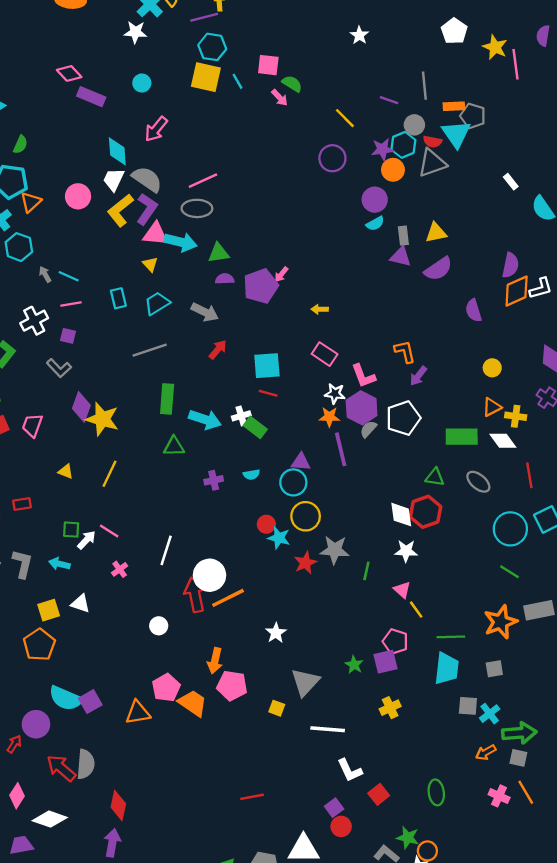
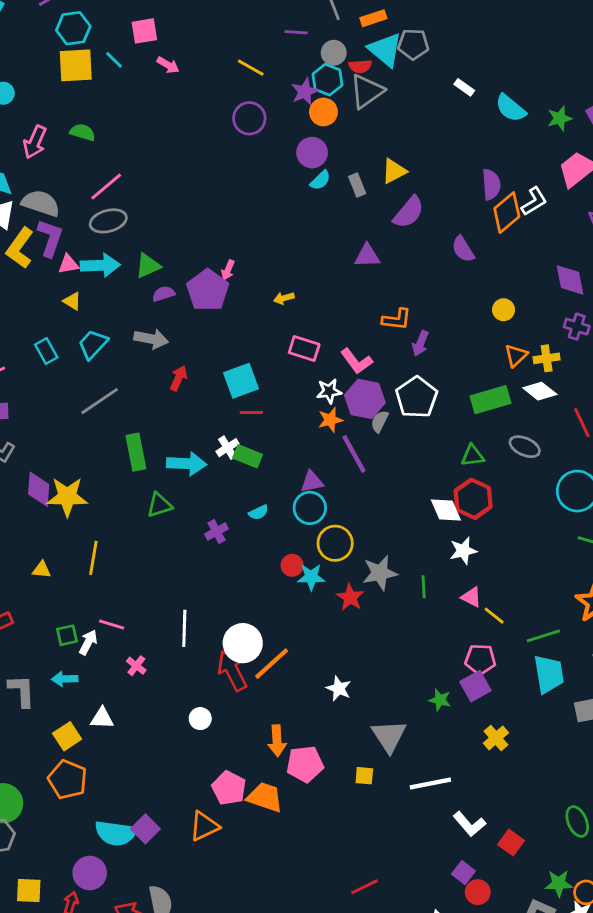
green semicircle: (292, 84) -> (83, 132), moved
gray pentagon: (473, 116) -> (413, 44), moved
pink triangle: (155, 234) -> (68, 264), size x0.7
purple triangle: (401, 257) -> (367, 256), moved
orange L-shape: (405, 352) -> (397, 319), turned 125

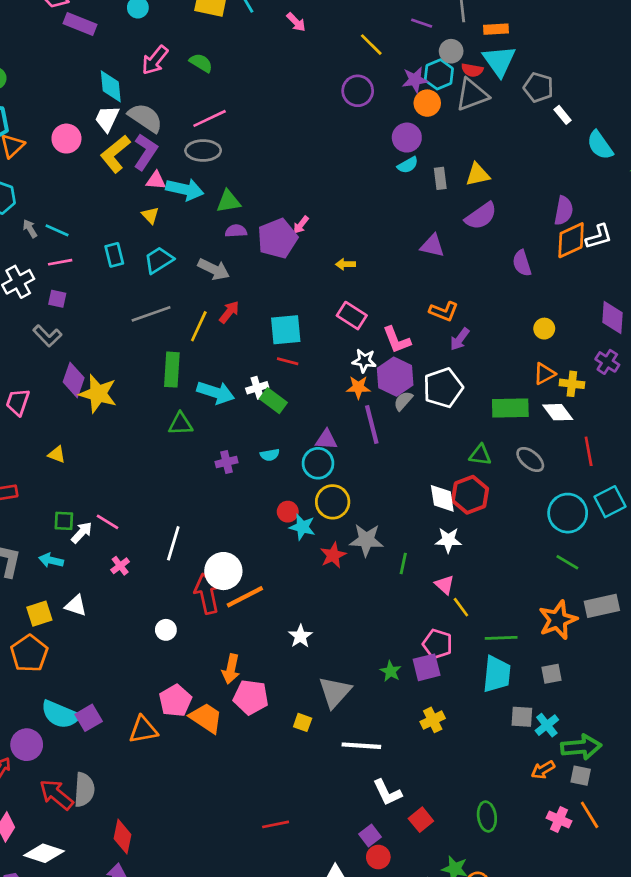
gray pentagon: (413, 44) -> (538, 87), moved
yellow line: (93, 558) -> (199, 326), moved

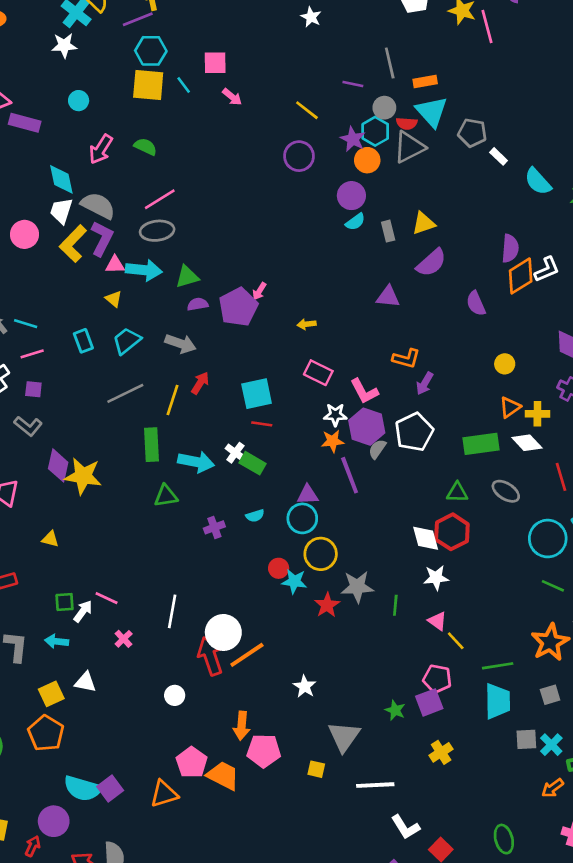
purple star: (415, 80) -> (353, 139), turned -30
white cross: (257, 388) -> (235, 453), turned -30

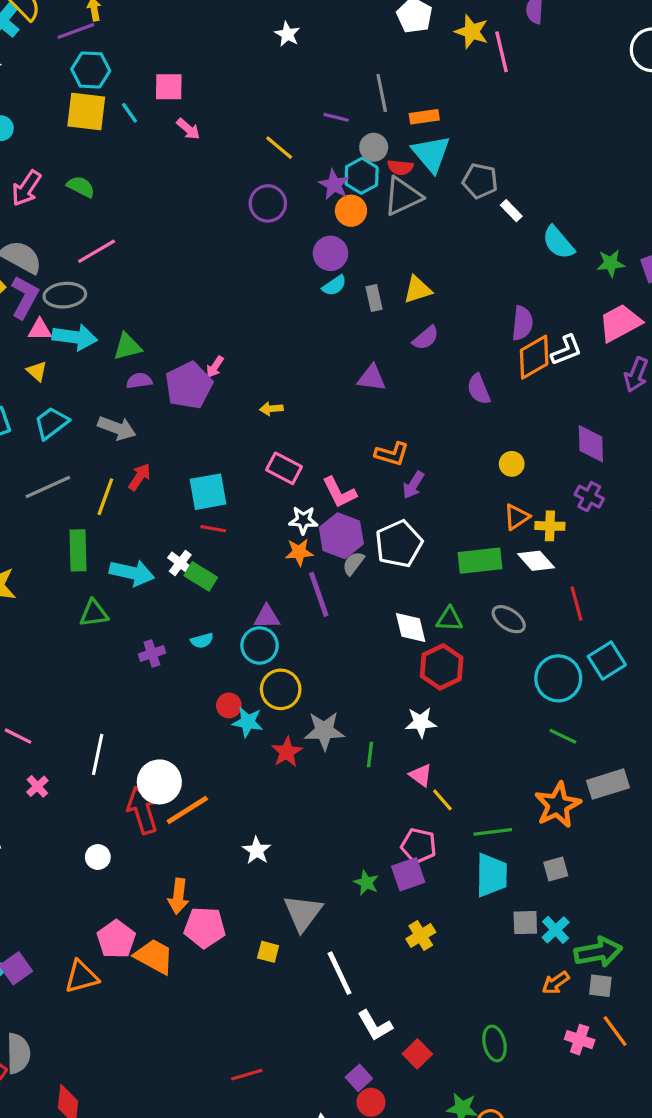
gray ellipse: (157, 231) -> (65, 295), moved
purple semicircle: (431, 263) -> (426, 338), size x0.7
white diamond: (426, 538) -> (411, 628), moved
white line: (375, 785) -> (340, 973), turned 66

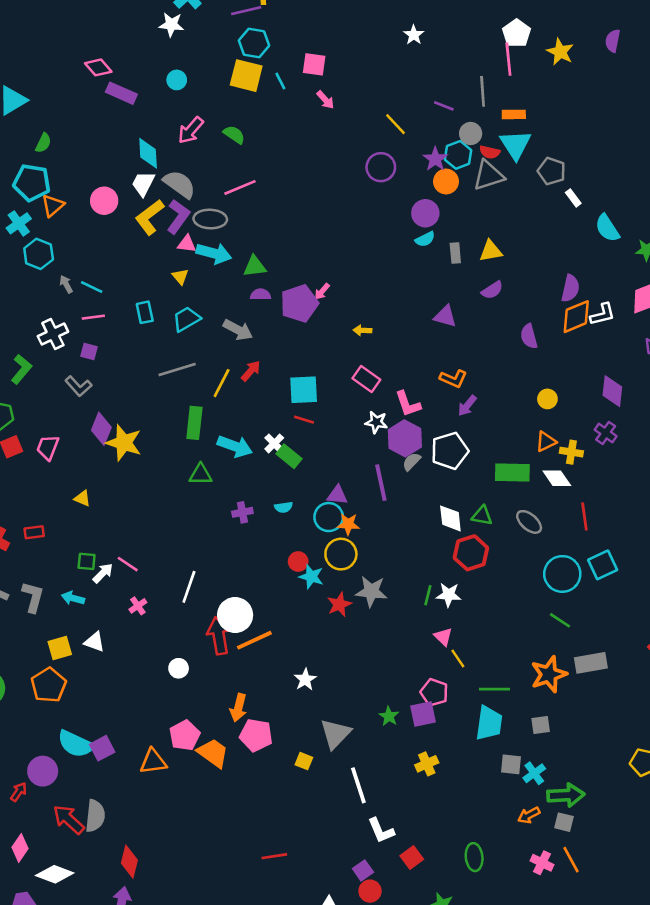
pink line: (501, 52) -> (508, 59), moved
orange star: (299, 552) -> (348, 524), moved
green line: (370, 755) -> (428, 595), moved

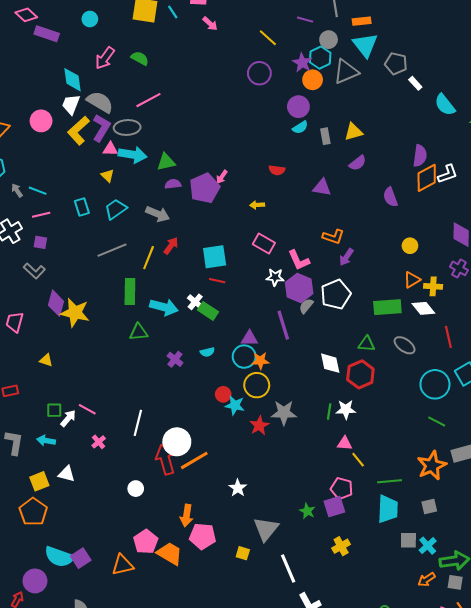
red semicircle: (490, 152) -> (277, 170), moved
purple cross: (242, 512) -> (175, 359), turned -35
white diamond: (450, 518) -> (330, 363), moved
pink triangle: (443, 637) -> (345, 443), turned -35

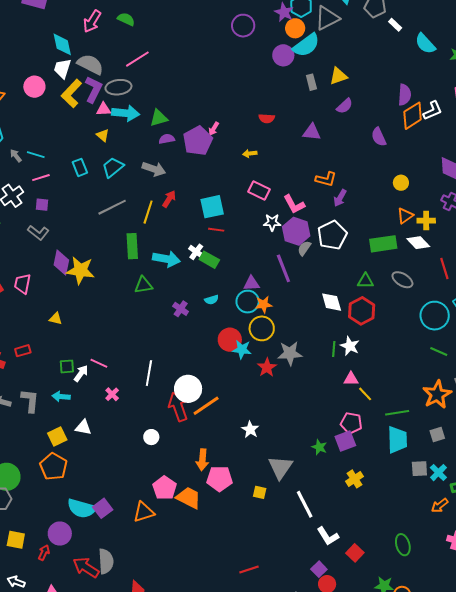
cyan semicircle: (300, 127) -> (306, 45), moved, size x1.8
red circle: (223, 394) -> (230, 340), size x1.5
white star: (346, 409) -> (350, 346), turned 30

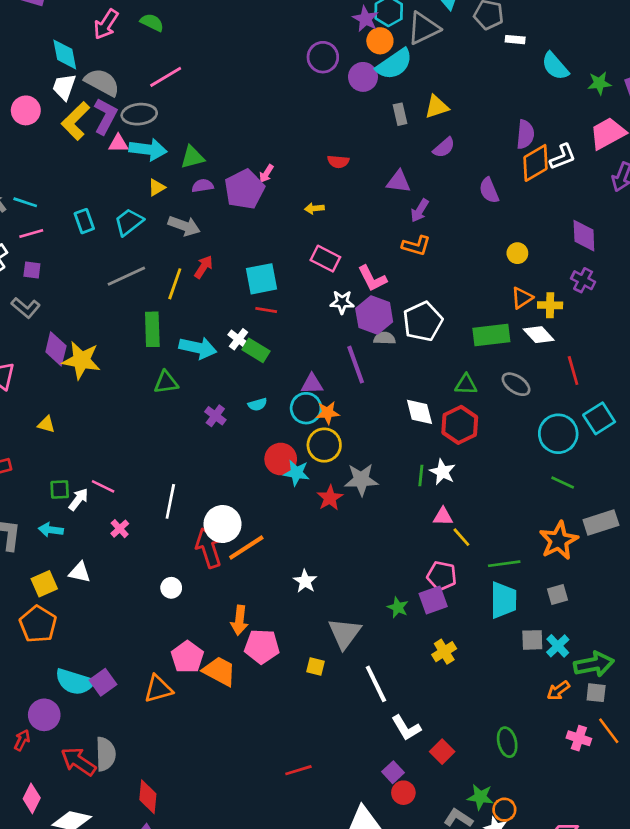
white rectangle: (395, 25) -> (515, 40), turned -40
purple circle: (243, 26) -> (323, 57), moved
yellow triangle: (103, 135) -> (157, 187), moved, turned 48
purple arrow: (340, 198) -> (420, 211), moved
gray semicircle: (304, 248) -> (385, 338), turned 56

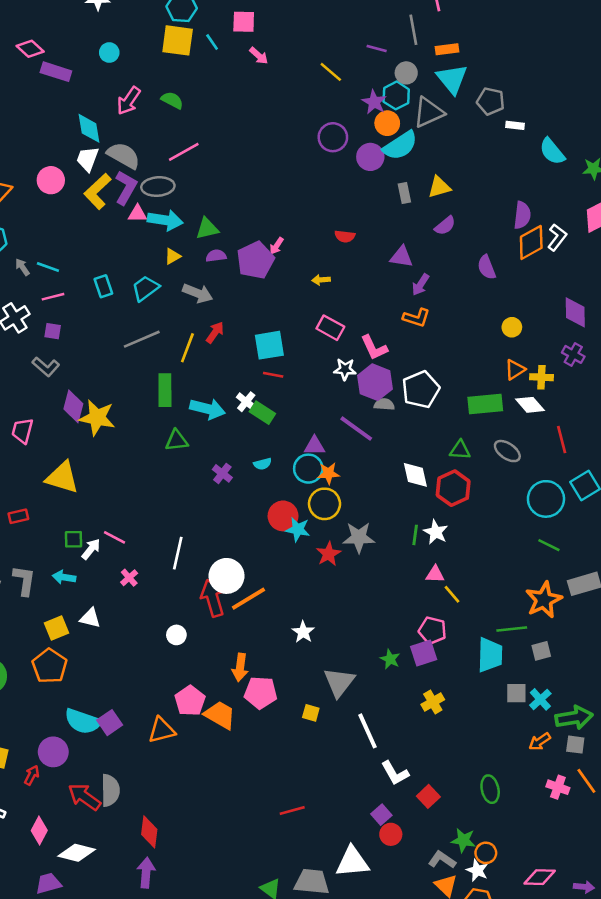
white L-shape: (563, 157) -> (557, 237), turned -32
purple line: (356, 365) -> (356, 429), turned -36
yellow triangle: (46, 424) -> (62, 477), size x2.0
green line: (504, 564) -> (512, 629), moved

